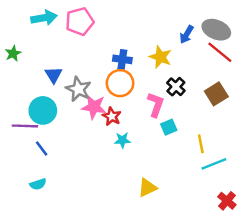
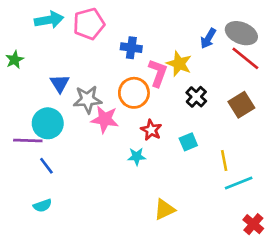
blue cross: (122, 59) -> (131, 48), moved
gray star: (78, 89) -> (88, 99), turned -30
pink L-shape: (156, 105) -> (158, 73), moved
red star: (112, 116) -> (151, 130), moved

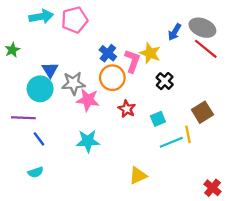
blue cross: (131, 48) -> (108, 53), moved, turned 30
brown square: (241, 105) -> (202, 112), moved
cyan circle: (48, 123) -> (40, 89), moved
cyan star: (137, 156) -> (88, 141), moved, size x1.5
cyan line: (239, 183) -> (171, 142), moved

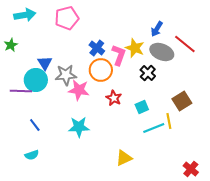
cyan arrow: (41, 17) -> (25, 15), moved
gray ellipse: (202, 28) -> (162, 52), moved
purple line: (23, 118) -> (21, 91), moved

